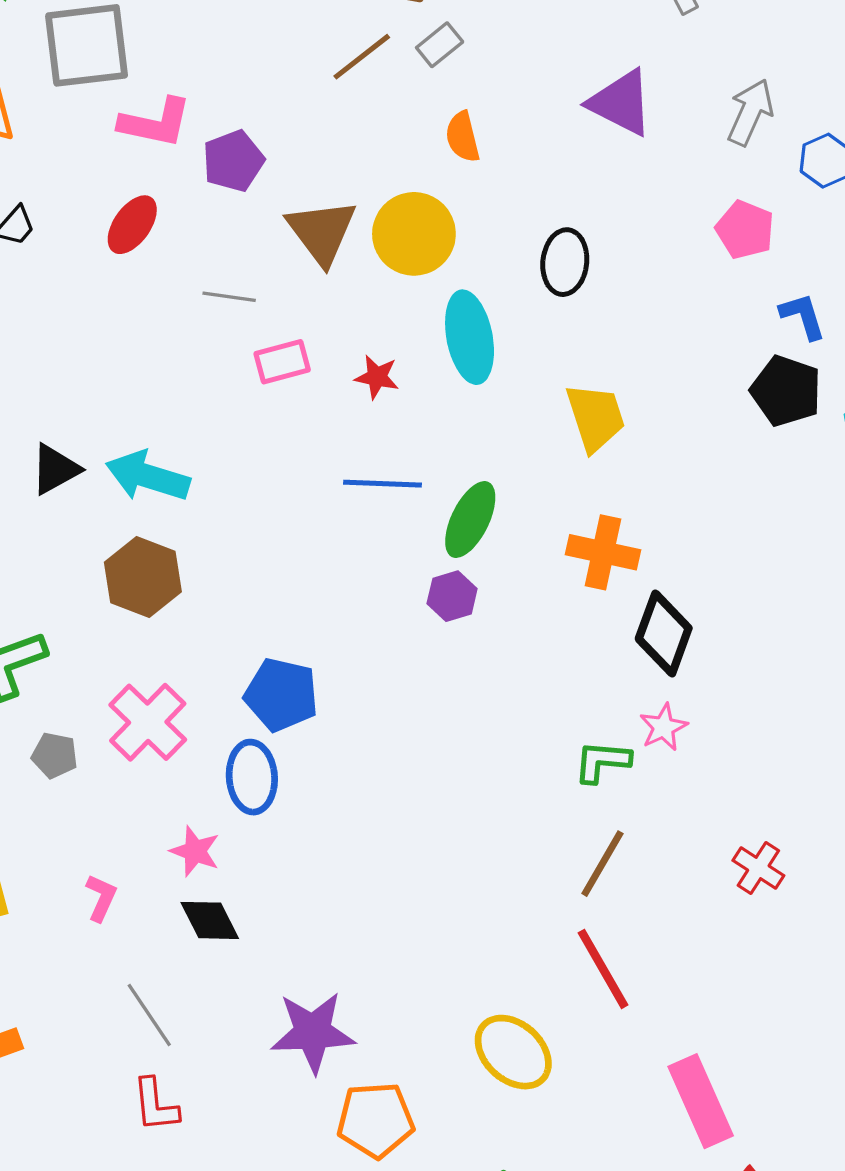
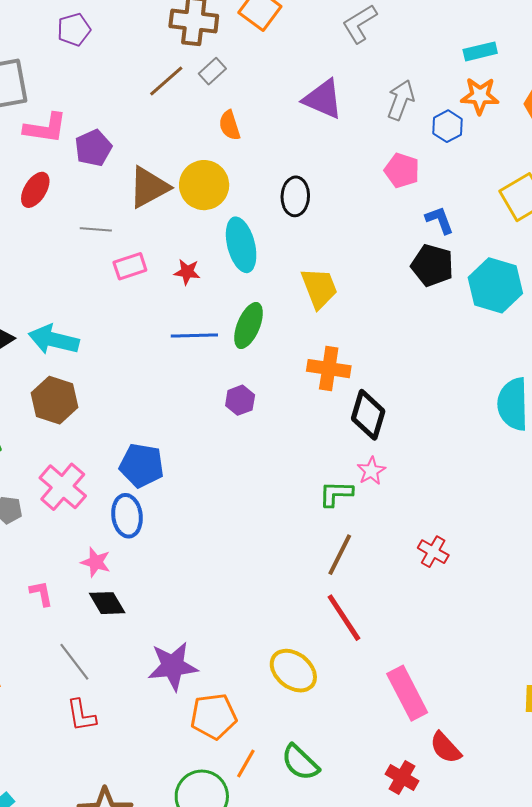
brown triangle: (322, 232) -> (149, 187), turned 42
green ellipse: (470, 520) -> (249, 326), moved
pink L-shape: (101, 898) -> (41, 593), turned -32

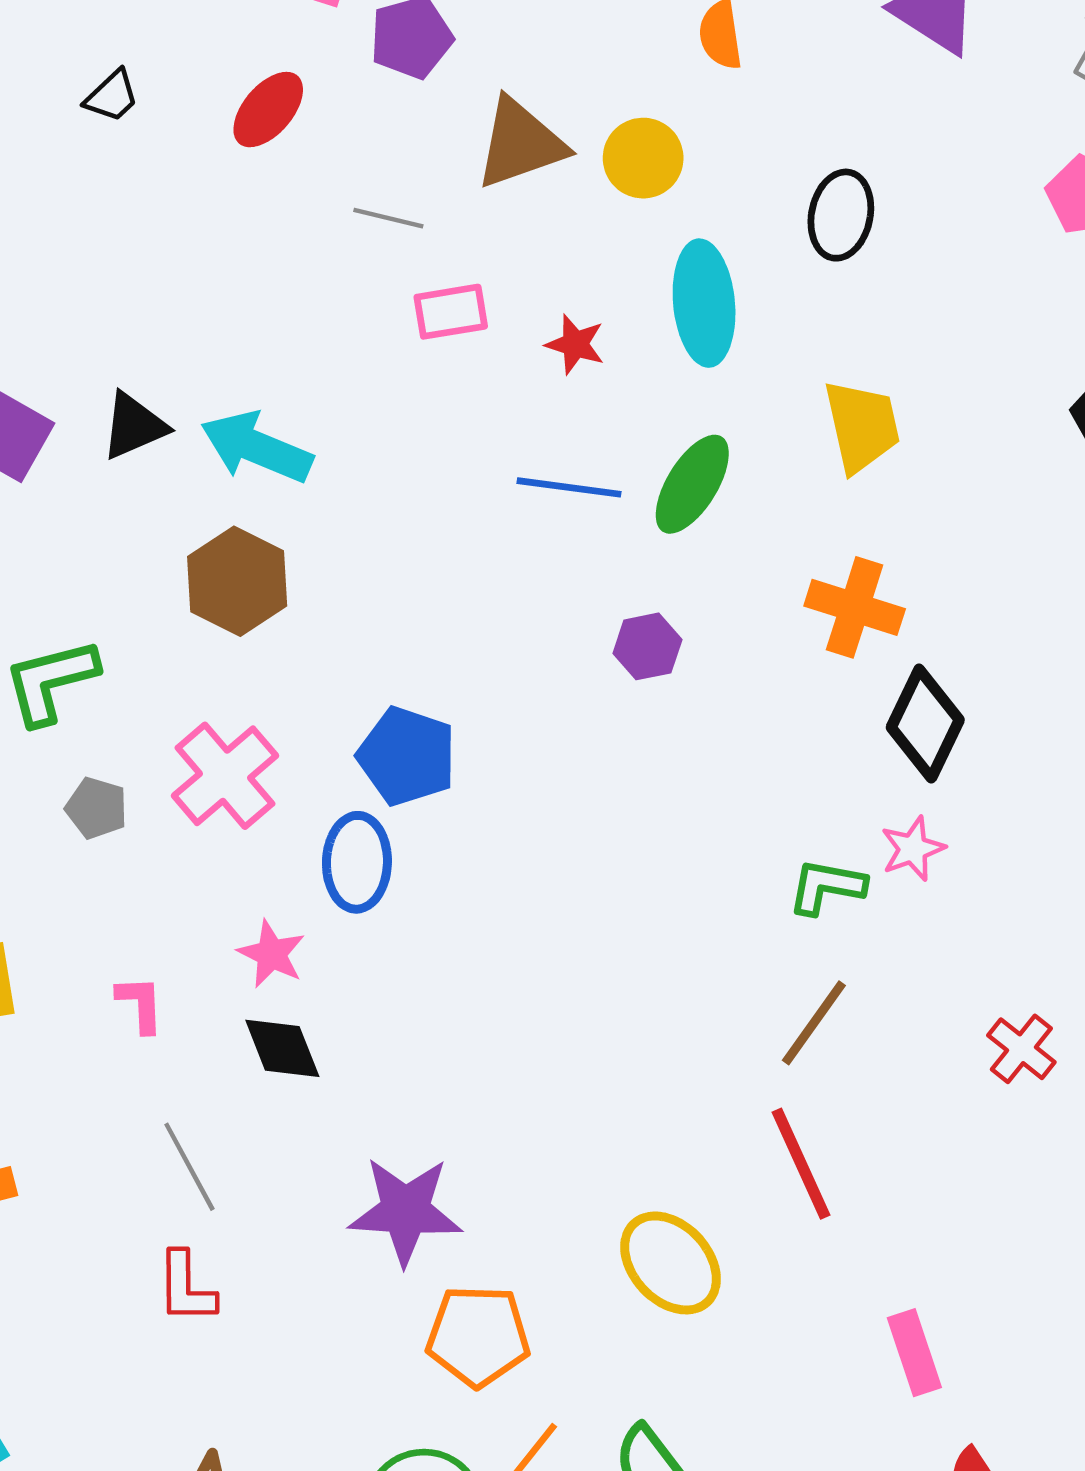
yellow circle: (204, 185) -> (643, 158), size x0.7
pink rectangle: (407, 693) -> (914, 1353), size x0.7

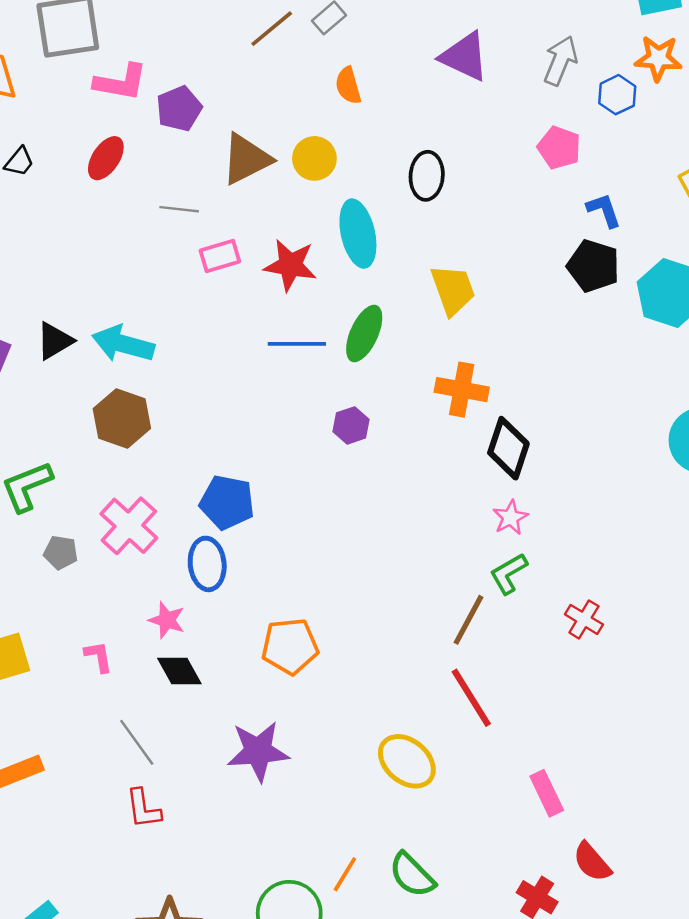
red star: (575, 344) -> (290, 265), size x1.6
green L-shape: (827, 887) -> (509, 574), moved, turned -33
orange pentagon: (478, 1336) -> (290, 646), moved

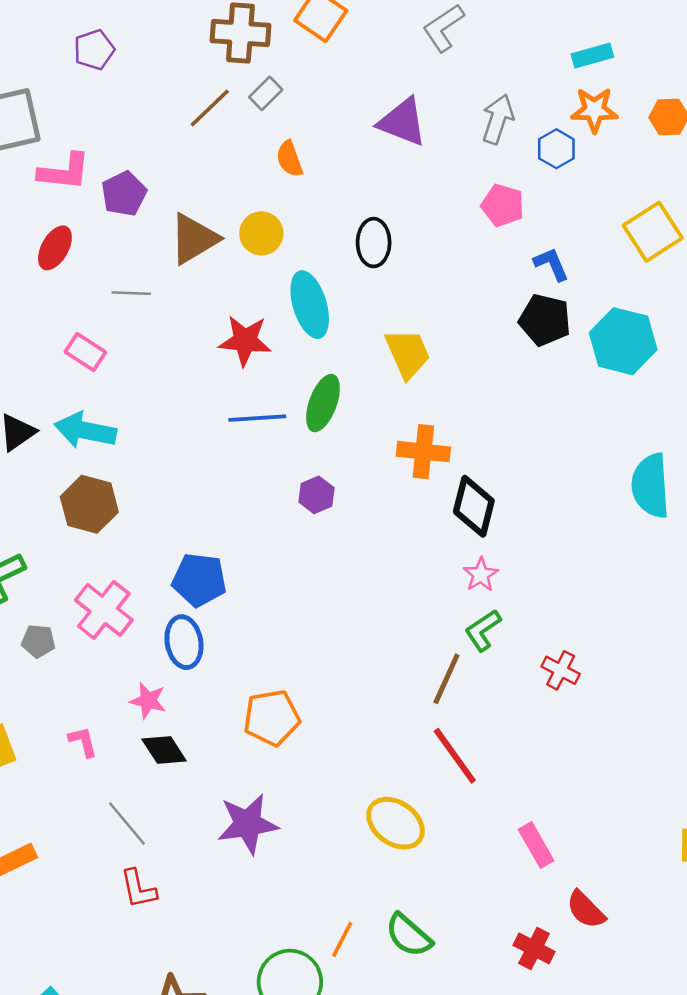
pink rectangle: (220, 256) -> (85, 352), moved, turned 54

